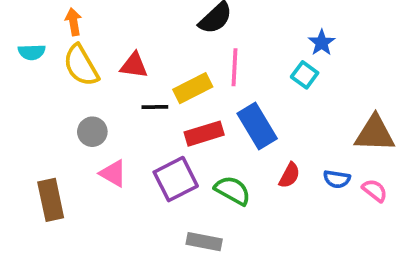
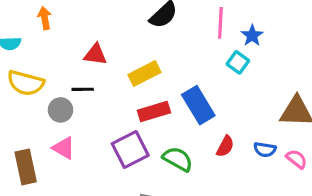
yellow semicircle: (81, 65) -> (26, 83), moved, turned -45
pink line: (234, 67) -> (220, 23), moved
black line: (155, 107) -> (83, 89), moved
pink triangle: (113, 173) -> (64, 148), moved

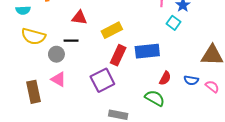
blue rectangle: (198, 105) -> (147, 51), turned -65
red rectangle: (154, 111) -> (118, 55), turned -48
green semicircle: (178, 159) -> (155, 98), moved

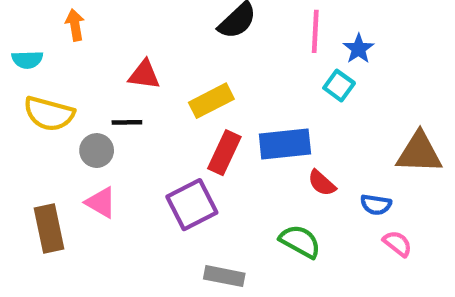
red semicircle: (165, 78) -> (322, 183), moved, turned 104
pink semicircle: (212, 87) -> (398, 244), moved

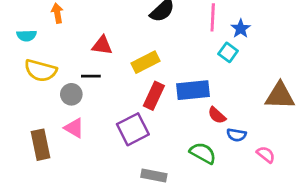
blue semicircle: (376, 205) -> (236, 135), moved

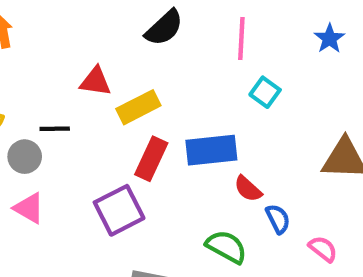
blue star: (241, 29) -> (329, 39), moved
red triangle: (102, 45) -> (95, 81), moved
blue semicircle: (236, 135) -> (278, 219), turned -126

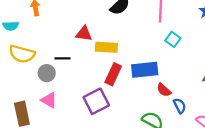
yellow rectangle: (138, 107) -> (106, 47), turned 30

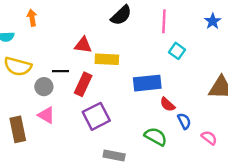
red rectangle: (113, 74) -> (83, 84), moved

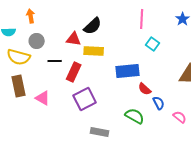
black semicircle: (121, 15) -> (93, 26), moved
gray circle: (44, 87) -> (37, 41), moved
brown rectangle: (18, 129) -> (19, 86), moved

